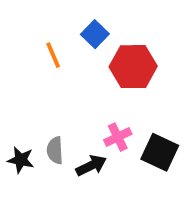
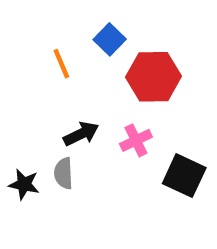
pink cross: (118, 137) -> (136, 140), moved
black arrow: (91, 166) -> (81, 134), moved

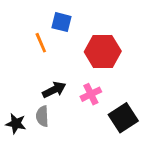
blue square: (110, 39) -> (61, 22), moved, turned -30
black square: (184, 176) -> (123, 118), turned 32

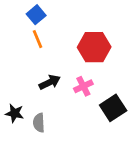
blue square: (61, 22) -> (36, 15), moved, turned 36
gray semicircle: (42, 116) -> (39, 123), moved

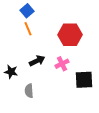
black square: (113, 108) -> (84, 80), turned 30
black star: (15, 113) -> (11, 72), moved

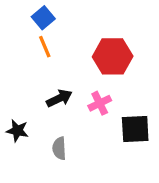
black star: (11, 72) -> (17, 131), moved
gray semicircle: (29, 91) -> (59, 148), moved

